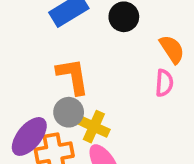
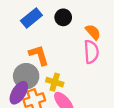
pink semicircle: (164, 83) -> (91, 52), size x1.5
gray circle: (69, 112) -> (26, 76), moved, size x1.5

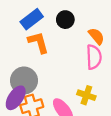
orange L-shape: (39, 55) -> (38, 42), moved
yellow cross: (55, 82) -> (86, 95), moved

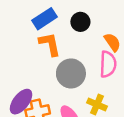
gray circle: (24, 81) -> (71, 73), moved

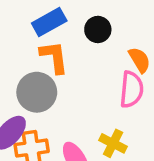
gray circle: (71, 73) -> (37, 92), moved

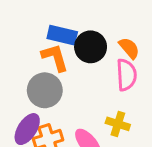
blue rectangle: (49, 22) -> (62, 35), moved, turned 52
black circle: (98, 29) -> (91, 47), moved, size x1.4

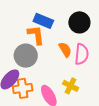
black circle: (91, 47) -> (79, 22), moved
orange semicircle: (129, 48) -> (65, 50), moved

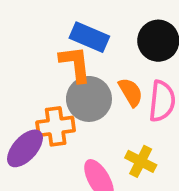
gray circle: (26, 56) -> (89, 99), moved
orange cross: (23, 88) -> (56, 126), moved

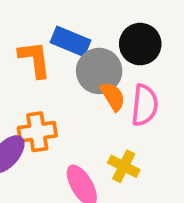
orange L-shape: (75, 64) -> (35, 59), moved
gray circle: (89, 99) -> (99, 71), moved

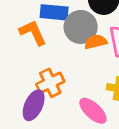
orange semicircle: (113, 96) -> (96, 42), turned -55

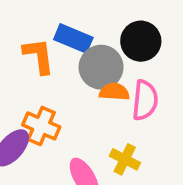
orange cross: (50, 83) -> (41, 126), turned 32

